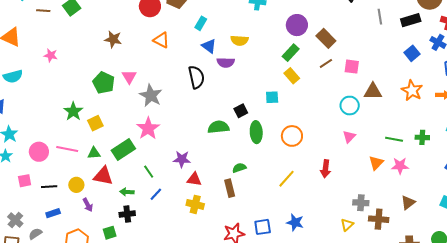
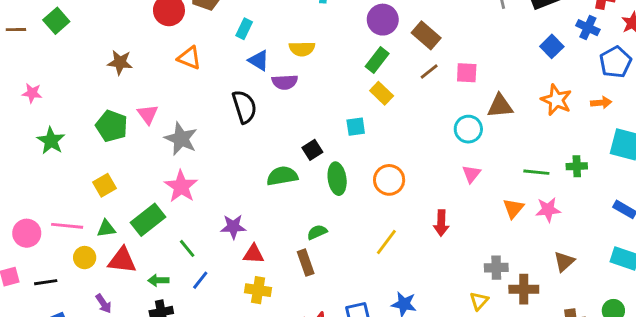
green star: (73, 111) -> (51, 141), moved
yellow circle: (76, 185) -> (85, 258), moved

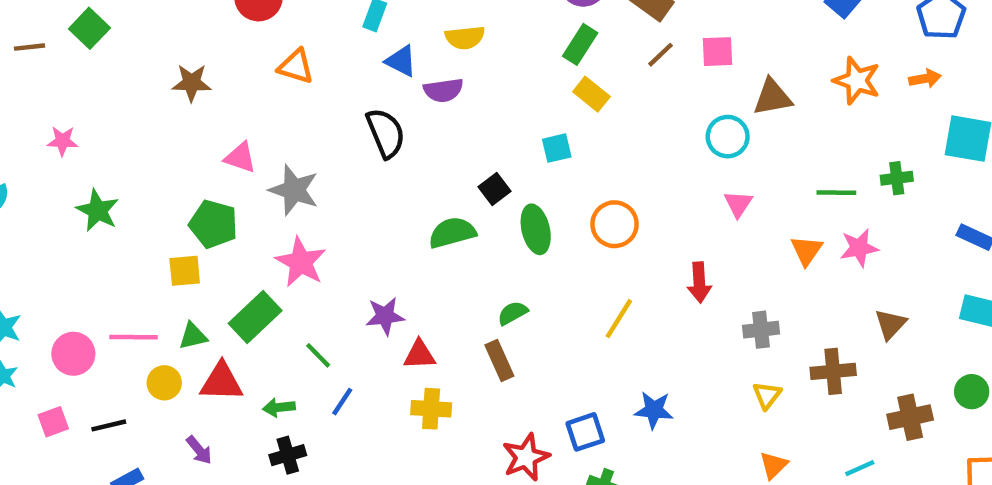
pink triangle: (148, 114) -> (240, 158), turned -30
green pentagon: (112, 126) -> (213, 224), moved
yellow square: (105, 185) -> (185, 271), turned 30
gray cross: (496, 268) -> (761, 330), moved

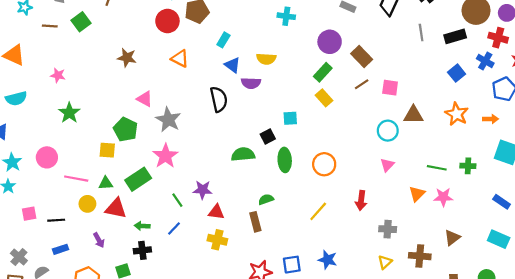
cyan square: (557, 148) -> (290, 118), moved
pink circle: (73, 354) -> (47, 157), moved
green line: (318, 355) -> (177, 200), moved

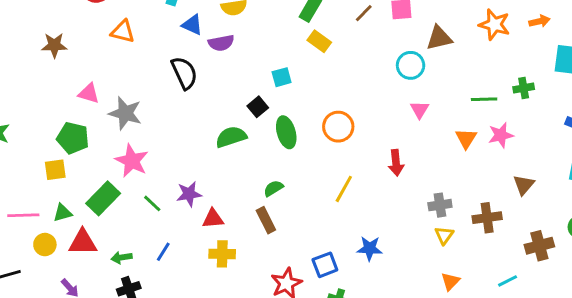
green line: (177, 200) -> (152, 203), moved
gray cross: (388, 229) -> (440, 205), moved

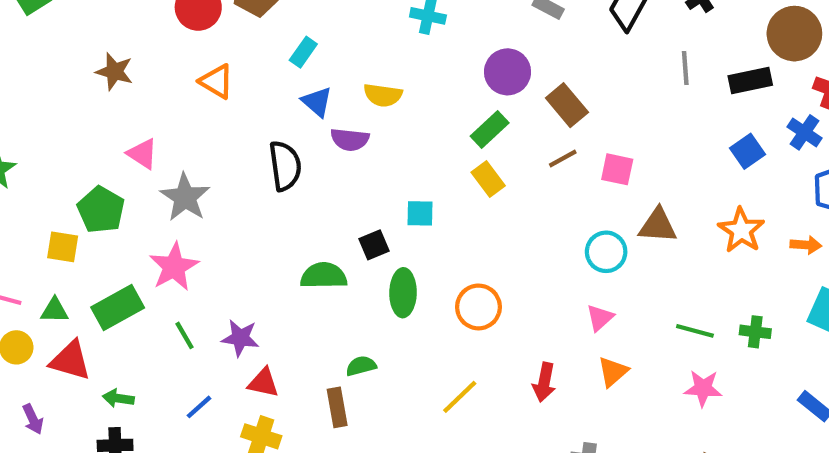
orange triangle: (466, 138) -> (613, 372), moved
blue line: (163, 252) -> (199, 407), moved

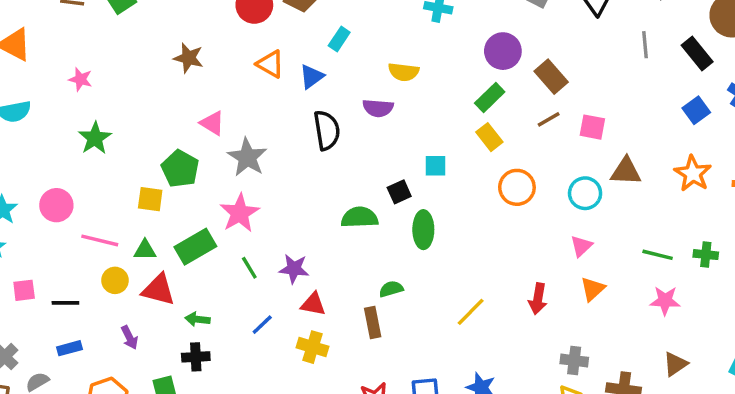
black rectangle: (750, 81) -> (697, 54), turned 64
blue triangle: (317, 102) -> (312, 77), moved, turned 44
orange circle: (478, 307) -> (517, 187), moved

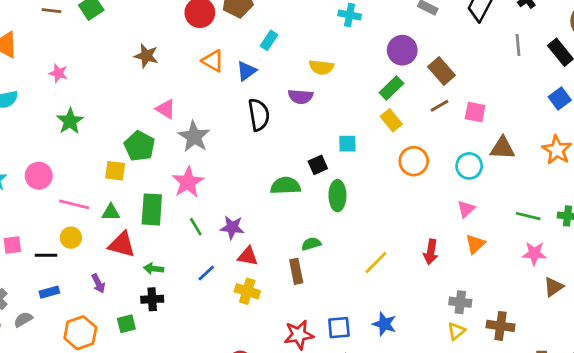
green rectangle: (195, 247) -> (152, 209), turned -56
yellow circle: (115, 280) -> (71, 238), moved
brown triangle: (675, 364) -> (554, 287), moved

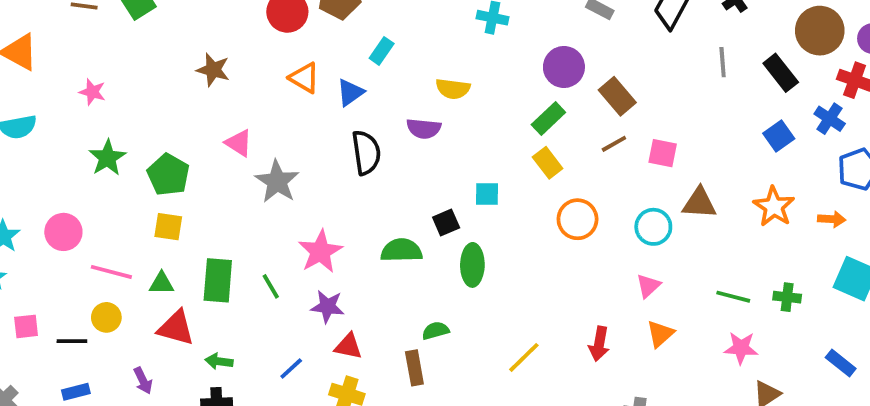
green pentagon: (140, 146) -> (168, 175), moved
pink star: (188, 182) -> (320, 252), moved
green line: (196, 227) -> (271, 286), moved

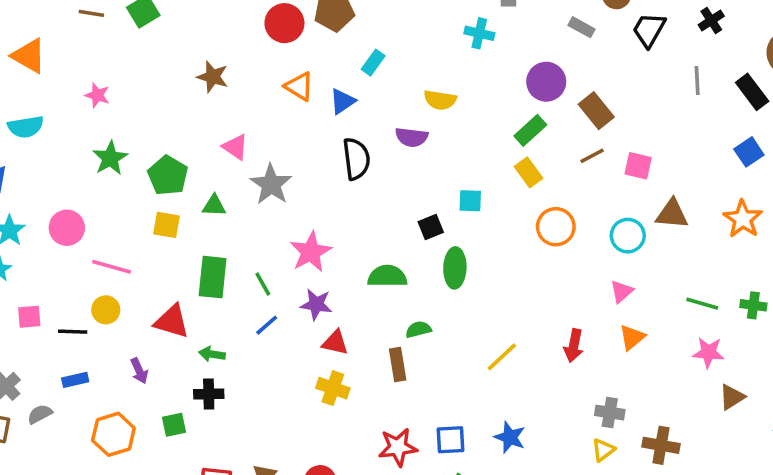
green semicircle: (401, 250) -> (387, 276), moved
green triangle: (162, 283) -> (214, 206), moved
blue line: (291, 368) -> (267, 325), moved

